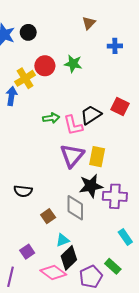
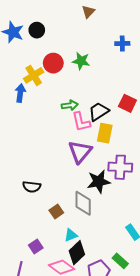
brown triangle: (89, 23) -> (88, 12), moved
green arrow: (51, 118) -> (70, 105), moved
yellow rectangle: (97, 157) -> (105, 133), moved
purple cross: (115, 196) -> (120, 167), moved

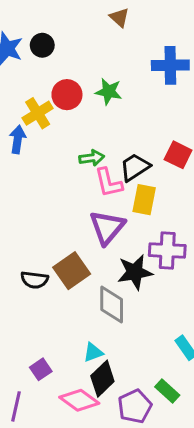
brown triangle: (88, 12) -> (119, 17), turned -32
blue cross: (122, 43) -> (170, 65), size x1.6
brown square: (56, 211) -> (72, 271), moved, size x1.6

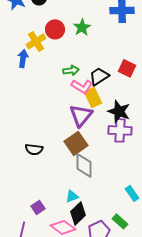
green star: (109, 92) -> (82, 27), turned 30
pink L-shape: (109, 183) -> (82, 86), turned -45
yellow rectangle: (144, 200) -> (93, 97), moved, turned -36
brown square: (72, 271) -> (76, 143), moved
black star: (135, 272) -> (119, 111), moved, turned 30

